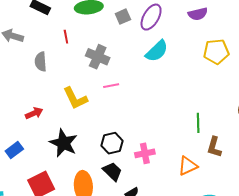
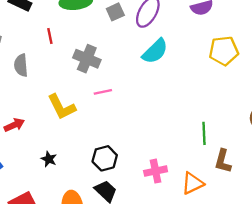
black star: (64, 143) -> (49, 159), size x0.5
pink cross: (145, 153) -> (156, 171), moved

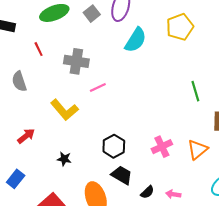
yellow pentagon: (224, 51) -> (180, 27), moved
green line: (204, 133) -> (195, 91), moved

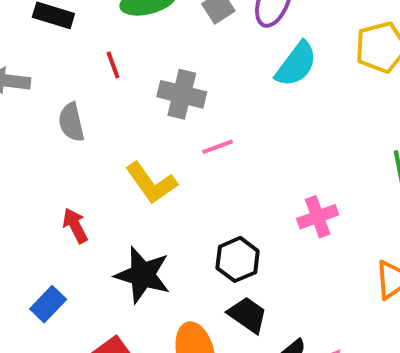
red arrow: (26, 136) -> (75, 226), turned -84
pink cross: (162, 147) -> (318, 217), moved
black star: (64, 159) -> (143, 275), size x2.0

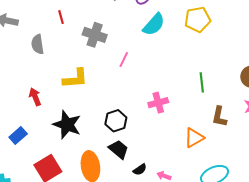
pink line: (218, 147) -> (124, 59), moved, turned -49
yellow L-shape: (151, 183) -> (75, 78), turned -64

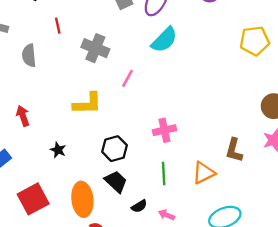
yellow pentagon: (198, 19) -> (254, 41), moved
yellow L-shape: (75, 78) -> (87, 104), moved
green line: (202, 82) -> (164, 174), moved
black star: (67, 125) -> (58, 150), size x0.5

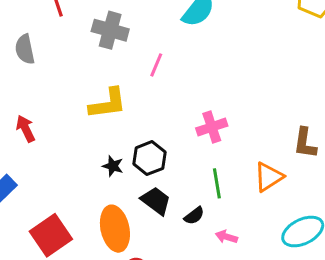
black star: (58, 150) -> (113, 166), moved
black semicircle: (139, 206) -> (194, 216), moved

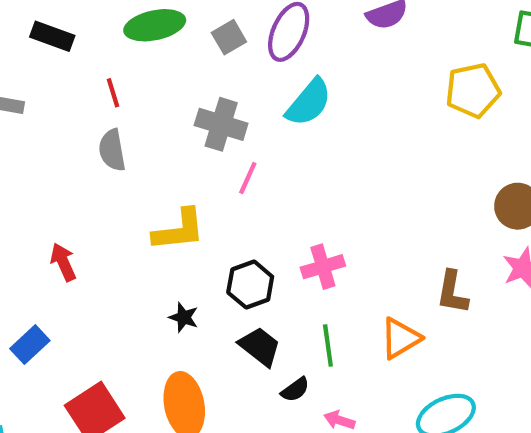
gray cross: (110, 30) -> (221, 124), moved
gray semicircle: (25, 49) -> (112, 150), moved
black hexagon: (149, 158) -> (250, 285), moved
black trapezoid: (156, 201) -> (260, 346), moved

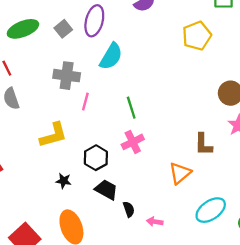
green line: (328, 345) -> (131, 108), moved
black semicircle: (295, 390) -> (129, 209), turned -63

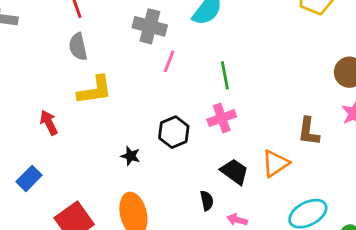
yellow L-shape: (53, 135) -> (95, 90), moved
black trapezoid: (106, 190) -> (234, 172), moved

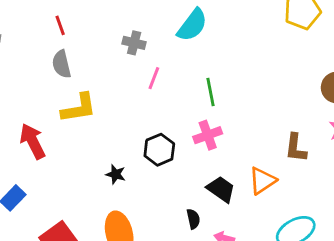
gray cross: (150, 26) -> (134, 43), size x0.7
red arrow: (49, 123) -> (33, 141), size x1.4

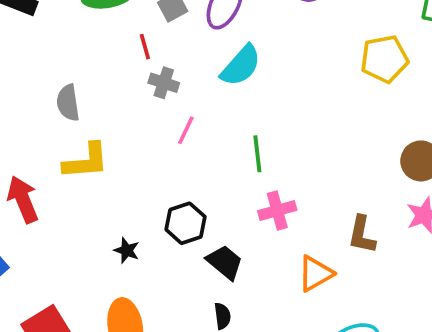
red line: (60, 25) -> (145, 47), moved
pink cross: (208, 135) -> (277, 210), moved
black trapezoid: (221, 189) -> (225, 262), moved

